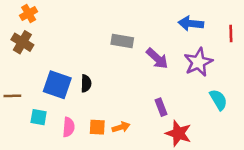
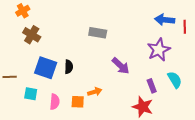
blue arrow: (191, 23) -> (165, 20), moved
brown cross: (22, 42) -> (32, 35), moved
purple arrow: (157, 58) -> (121, 66), moved
purple rectangle: (161, 107) -> (152, 86), moved
orange arrow: (121, 127) -> (95, 92), moved

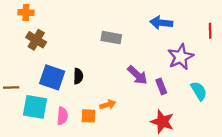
orange cross: (23, 11) -> (26, 13), turned 32
blue arrow: (165, 20) -> (161, 23), moved
purple rectangle: (152, 86) -> (161, 86), moved
cyan square: (31, 94) -> (35, 107), size x1.6

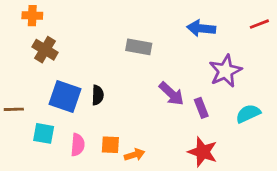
red line: (210, 31) -> (259, 24), moved, turned 70
cyan semicircle: (199, 91) -> (248, 114), turned -84
orange arrow: (108, 105) -> (134, 155), moved
cyan square: (35, 107) -> (44, 133), size x0.7

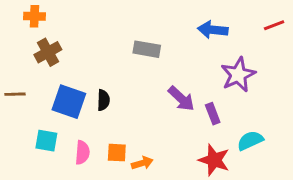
brown cross: (45, 50) -> (48, 52), turned 30
brown line: (14, 109) -> (15, 94), moved
cyan semicircle: (248, 114) -> (250, 141), moved

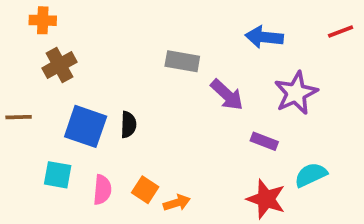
purple arrow: (181, 99) -> (227, 95), moved
purple rectangle: (213, 114) -> (264, 141), turned -48
orange square: (117, 153) -> (145, 190), turned 30

